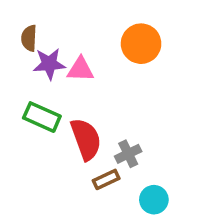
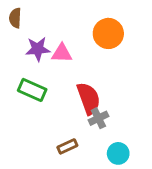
brown semicircle: (29, 38) -> (15, 18), moved
red semicircle: (86, 139) -> (89, 98), moved
brown rectangle: (106, 179) -> (67, 146), moved

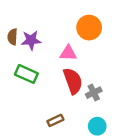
brown semicircle: (15, 18) -> (12, 37), moved
pink triangle: (62, 53) -> (68, 53), moved
gray cross: (98, 118) -> (94, 93), moved

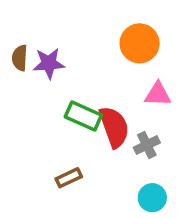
pink triangle: (68, 53) -> (158, 94), moved
green rectangle: (26, 74) -> (83, 116), moved
brown rectangle: (55, 120) -> (69, 178), moved

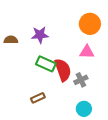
orange circle: (140, 43) -> (90, 24), moved
brown semicircle: (20, 58) -> (11, 40), moved, turned 88
purple star: (49, 63) -> (40, 35), moved

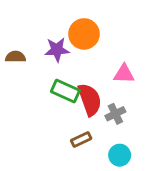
orange circle: (90, 24) -> (84, 34), moved
brown rectangle: (38, 98) -> (81, 139), moved

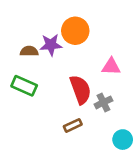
brown semicircle: (16, 57) -> (29, 51), moved
green rectangle: (65, 91) -> (24, 86), moved
cyan circle: (120, 155) -> (123, 140), moved

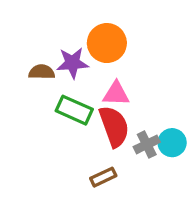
pink triangle: (111, 67) -> (116, 94), moved
green rectangle: (24, 86) -> (74, 110), moved
cyan circle: (123, 140) -> (172, 143), moved

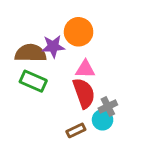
brown semicircle: (42, 72) -> (31, 53), size x1.6
green rectangle: (74, 110) -> (33, 81), moved
cyan circle: (172, 143) -> (103, 120), moved

